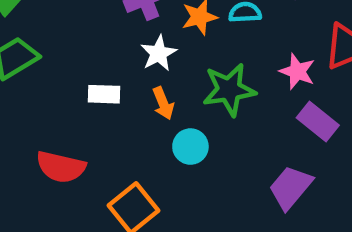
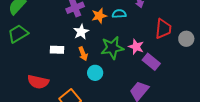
pink star: (297, 71) -> (136, 47), moved

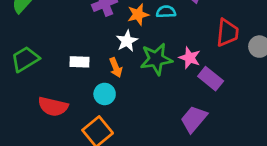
white star: (81, 32) -> (127, 41), moved
green trapezoid: (18, 34) -> (25, 59), moved
cyan circle: (95, 73) -> (105, 94), moved

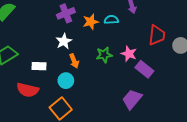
white star: (127, 41) -> (64, 41), moved
green star: (156, 59) -> (104, 55), size x0.7
white rectangle: (79, 62) -> (39, 66), moved

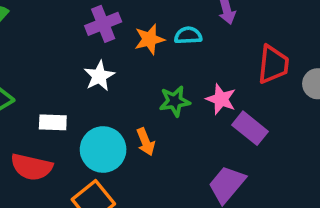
orange arrow: (74, 61) -> (146, 142), moved
cyan circle: (66, 81) -> (103, 149), size x1.5

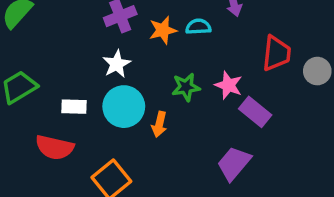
orange arrow: (146, 142) -> (159, 124), turned 35
cyan circle: (103, 149) -> (124, 107), moved

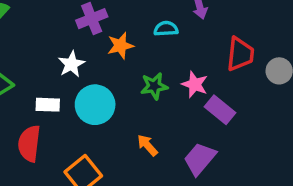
orange star: (163, 30) -> (120, 46), moved
white star: (117, 64) -> (71, 64), moved
orange arrow: (159, 124) -> (147, 145), moved, turned 125
red semicircle: (55, 147) -> (29, 144), turned 84

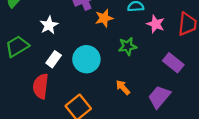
white star: (71, 64) -> (49, 25), moved
pink star: (195, 84) -> (156, 24), moved
white rectangle: (48, 105) -> (54, 59), turned -56

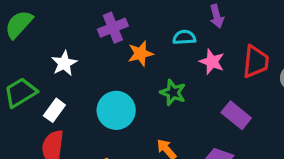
green star: (128, 46) -> (173, 92), turned 30
white rectangle: (54, 59) -> (54, 110), moved

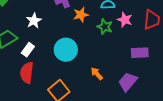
green star: (173, 92) -> (105, 27), moved
purple rectangle: (236, 115) -> (140, 53), turned -42

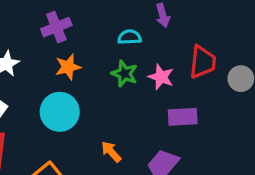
orange star: (81, 15) -> (68, 67), moved
pink star: (125, 20) -> (161, 77), moved

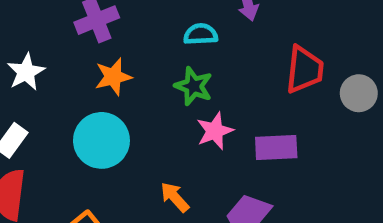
pink star: (161, 77) -> (215, 131), moved, turned 30

